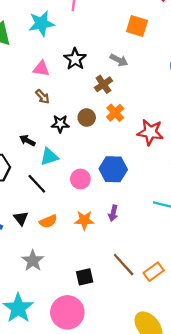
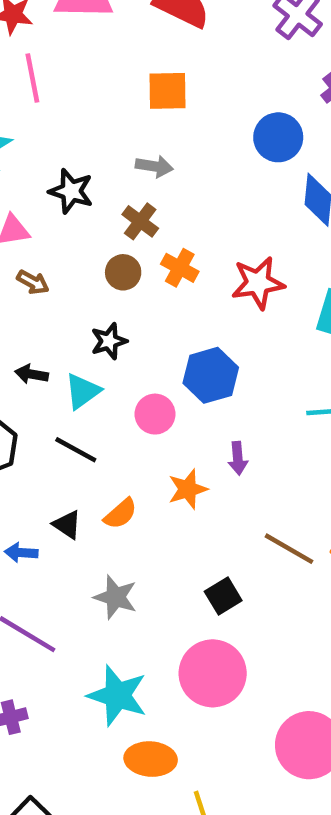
brown circle: (87, 118) -> (123, 272), moved
black star: (60, 124) -> (109, 341), moved

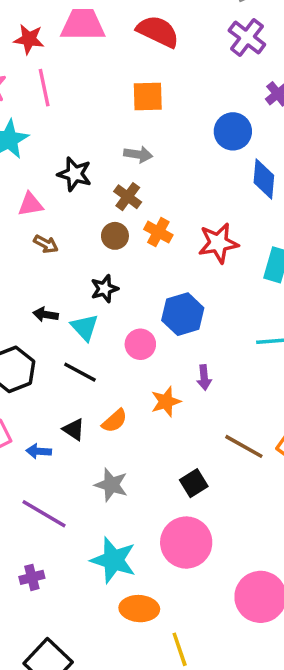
cyan triangle: (83, 391) -> (85, 327), turned -36

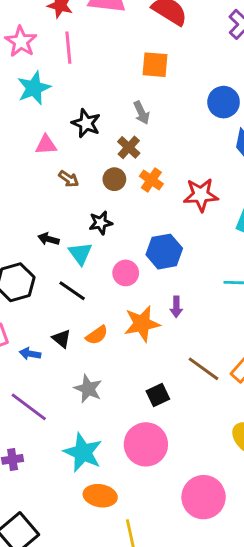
gray arrow: (138, 154) -> (142, 113), turned 50
brown arrow: (46, 244) -> (69, 179), moved
orange star: (166, 402) -> (142, 324), size x1.4

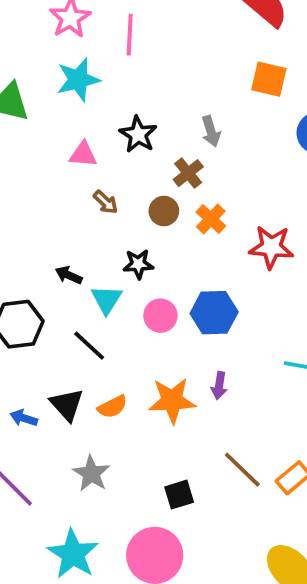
orange square: (155, 65) -> (269, 79), moved
pink circle: (126, 273) -> (160, 316), moved
black triangle: (62, 339) -> (67, 405), size x1.4

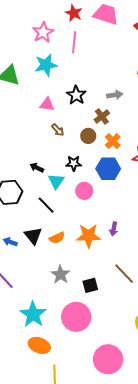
gray arrow: (211, 131) -> (115, 95), turned -84
blue hexagon: (214, 313) -> (108, 169), moved
gray star: (91, 474) -> (60, 275), moved

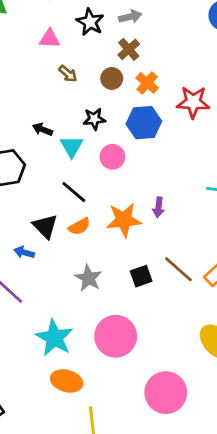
gray arrow: (115, 95) -> (130, 17), moved
black line: (46, 205) -> (74, 192), moved
blue arrow: (10, 242) -> (24, 252), moved
black square: (90, 285) -> (141, 276), moved

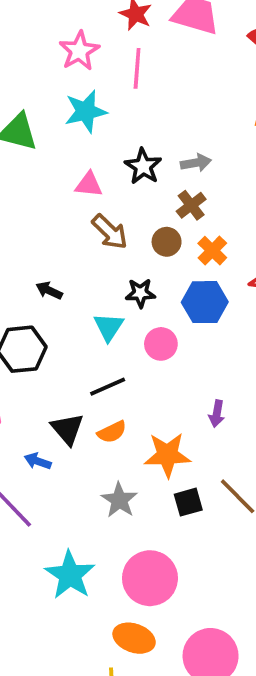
brown arrow: (68, 74) -> (110, 232), size x1.5
black arrow: (43, 129) -> (49, 290), moved
black line: (74, 192) -> (108, 387), turned -68
orange star: (124, 220) -> (167, 455), moved
orange ellipse: (67, 381) -> (134, 638), moved

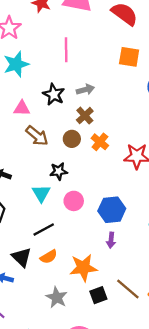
pink line: (137, 68) -> (66, 50), moved
blue hexagon: (205, 302) -> (112, 210), moved

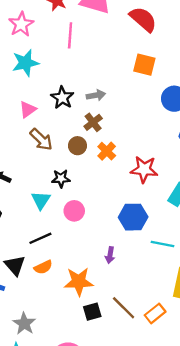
pink line: (66, 50) -> (70, 35), moved
pink triangle: (22, 108) -> (28, 109), turned -42
blue hexagon: (112, 210) -> (133, 217), moved
gray star: (57, 297) -> (24, 324), moved

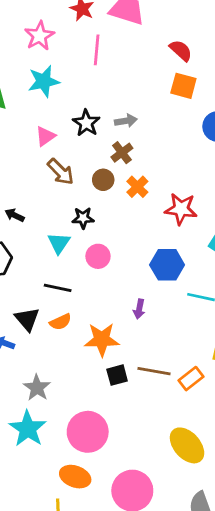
red semicircle: (143, 19) -> (181, 50), moved, size x0.7
black line: (40, 238) -> (58, 288), turned 35
brown line: (124, 308) -> (154, 371), turned -36

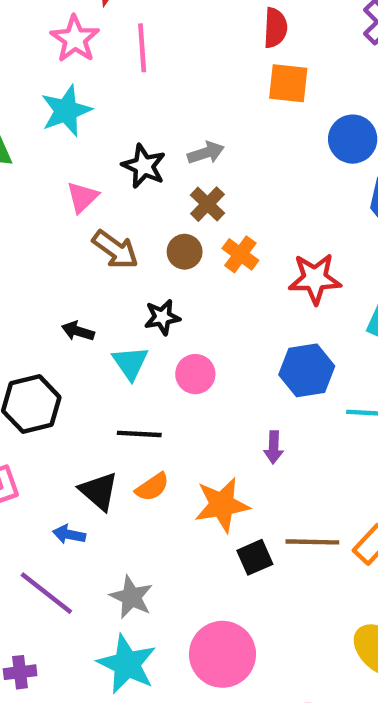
pink star: (39, 36) -> (75, 39), moved
red semicircle: (181, 50) -> (275, 28), turned 60
black arrow: (15, 215) -> (78, 331), moved

